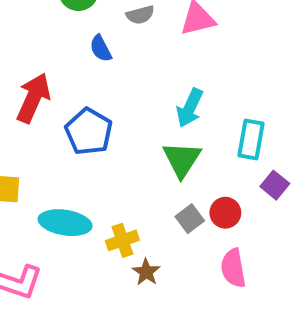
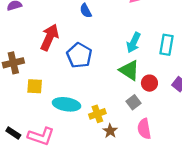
cyan rectangle: (251, 140) -> (166, 45), moved
green triangle: (182, 159) -> (129, 70), turned -30
red circle: (225, 213) -> (149, 83), moved
pink semicircle: (233, 268) -> (144, 129), moved

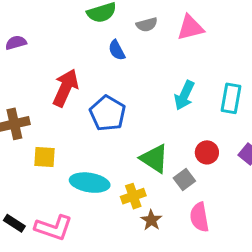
green triangle: (129, 70) -> (154, 158), moved

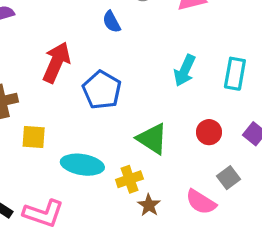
gray square: (184, 180) -> (228, 178), moved
pink semicircle: (199, 217) -> (201, 202), turned -48

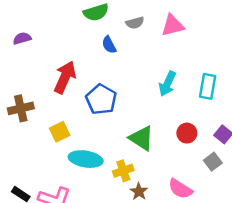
yellow square: (34, 137) -> (60, 132), moved, turned -30
gray square: (228, 178) -> (213, 162), moved

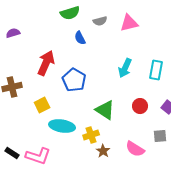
gray square: (213, 162) -> (160, 136), moved, turned 32

